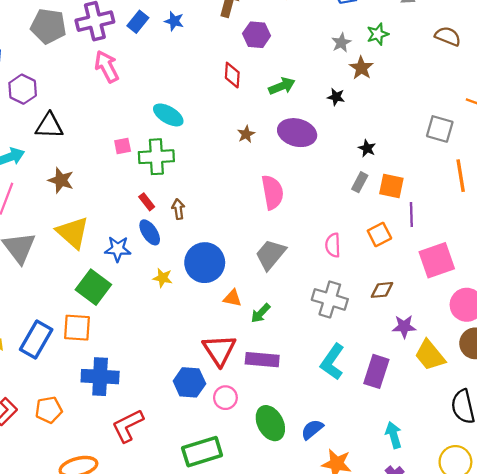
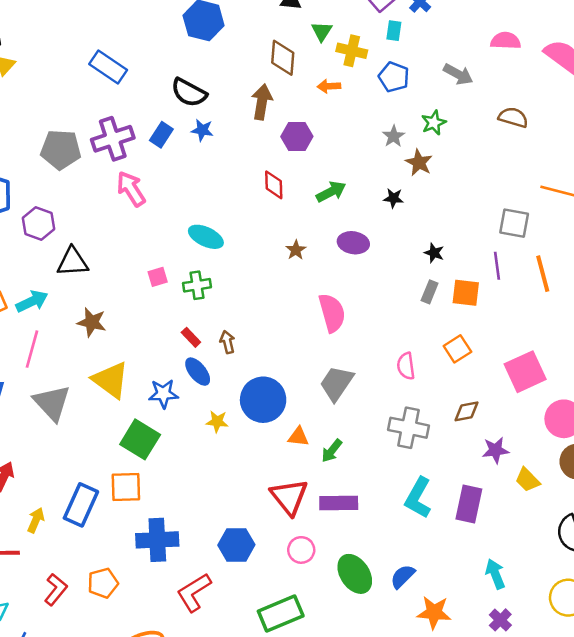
purple ellipse: (297, 133) -> (353, 243), size x0.7
green cross: (156, 157) -> (197, 285), size x0.7
purple line: (411, 215) -> (497, 266), moved
yellow trapezoid: (430, 355) -> (528, 480), size x0.7
blue hexagon: (189, 382) -> (236, 545), moved

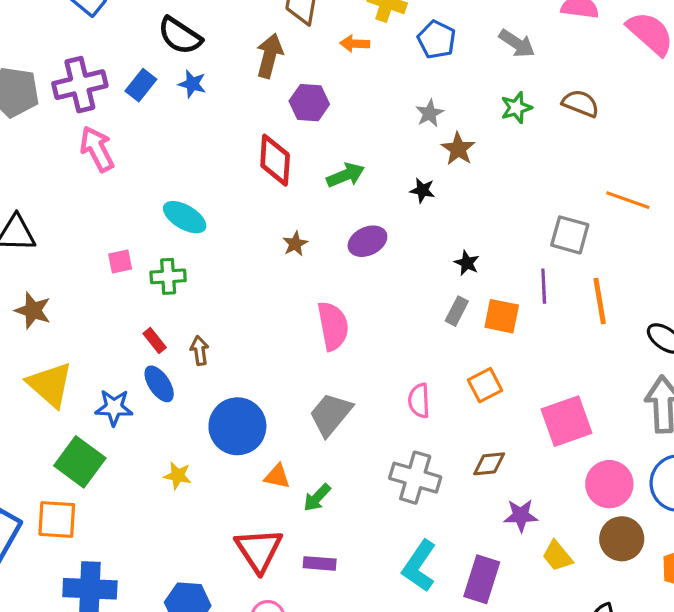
green star: (434, 123) -> (516, 108), moved
red diamond: (274, 185) -> (275, 160), size x1.4
purple ellipse: (353, 243) -> (367, 241), turned -40
yellow star: (217, 422) -> (178, 476), moved
purple rectangle: (339, 503) -> (320, 563), size x0.7

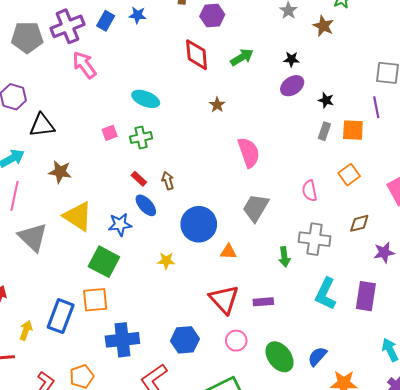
brown star: (458, 149) -> (323, 26), moved
purple ellipse: (367, 241) -> (292, 86), moved
green arrow: (317, 498) -> (284, 257), moved, turned -42

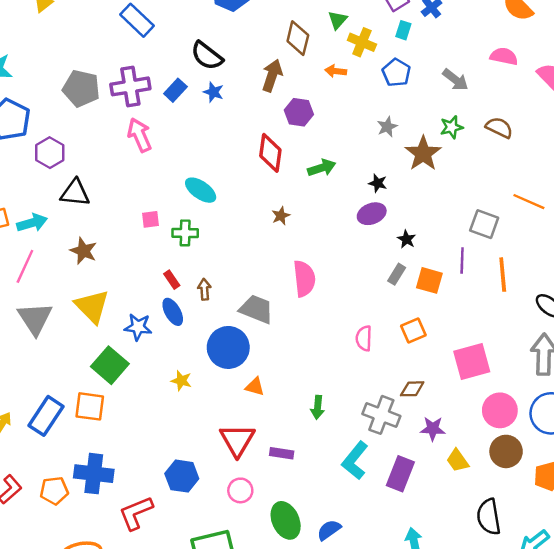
brown star: (323, 26) -> (423, 153), size x1.4
gray trapezoid: (256, 208) -> (256, 309), moved, turned 68
gray cross: (315, 239) -> (381, 415), moved
blue cross: (122, 340) -> (94, 474), moved

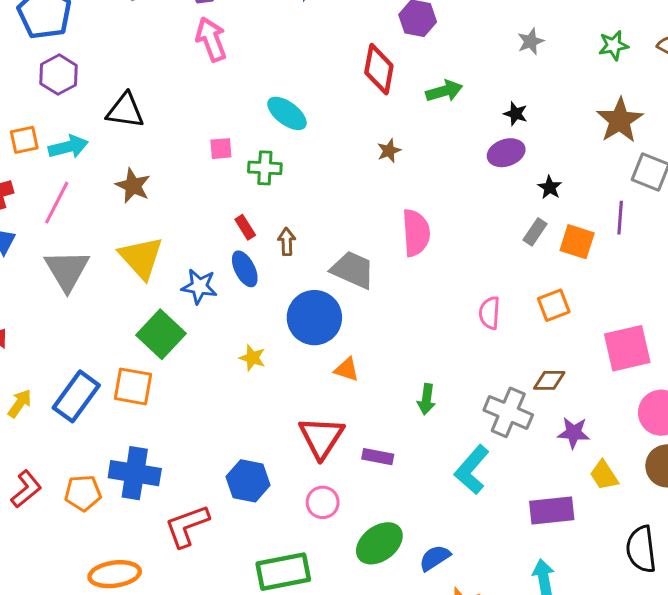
purple hexagon: (50, 153) -> (59, 75), moved
brown star: (423, 153) -> (620, 120), moved
purple rectangle: (400, 474) -> (552, 510), moved, turned 60
green ellipse: (286, 520) -> (379, 543), turned 75

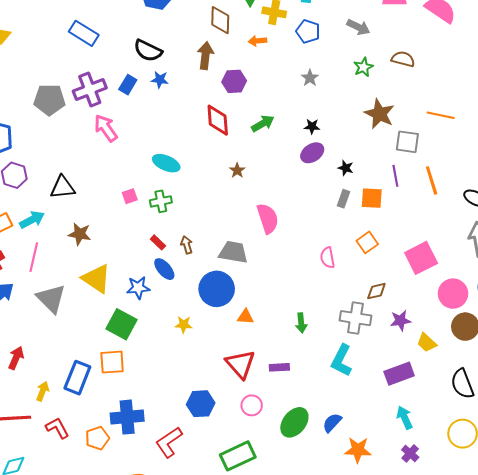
red L-shape: (26, 489) -> (57, 428), moved, turned -65

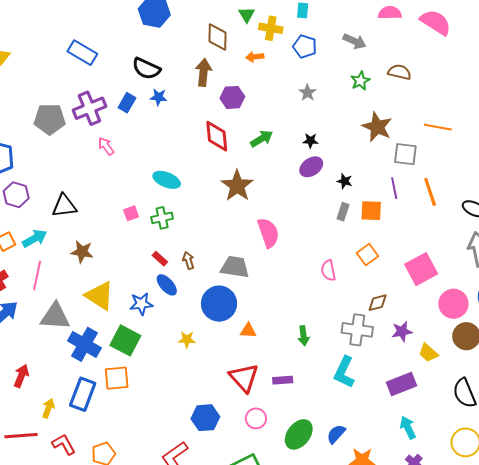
pink arrow: (106, 128) -> (106, 146), size x0.7
brown star: (237, 170) -> (237, 186), size x2.0
gray triangle: (51, 299) -> (55, 316), turned -40
blue cross: (127, 417) -> (84, 344), moved, turned 36

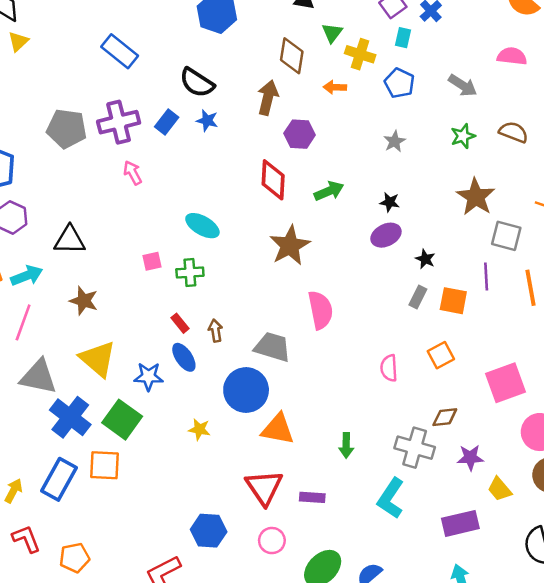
orange triangle: (248, 331) -> (278, 429), size x1.6

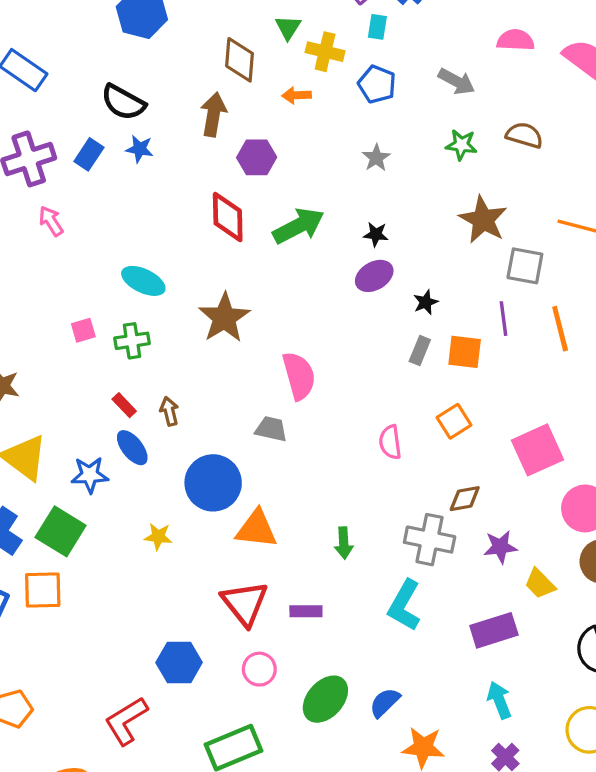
green star: (463, 136) -> (461, 145), turned 30
green arrow: (329, 191) -> (299, 226), size x1.4
brown star: (290, 246) -> (224, 318), moved
black star: (425, 259) -> (426, 302), turned 30
gray trapezoid: (272, 347) -> (271, 429), moved, size x0.7

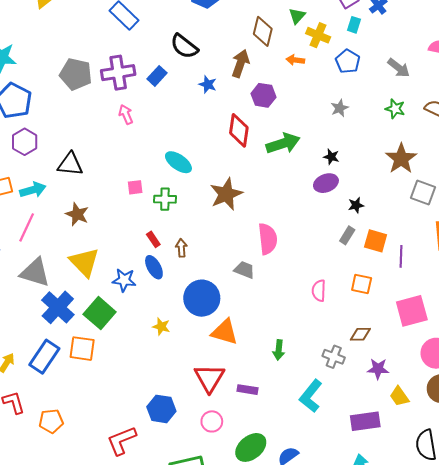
blue star: (140, 149) -> (208, 84), moved
purple line: (503, 319) -> (401, 256), moved
orange square: (454, 421) -> (362, 284), turned 35
gray cross: (430, 540) -> (334, 357), size x0.7

